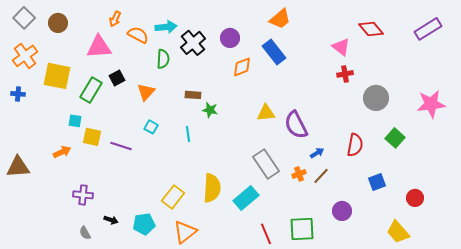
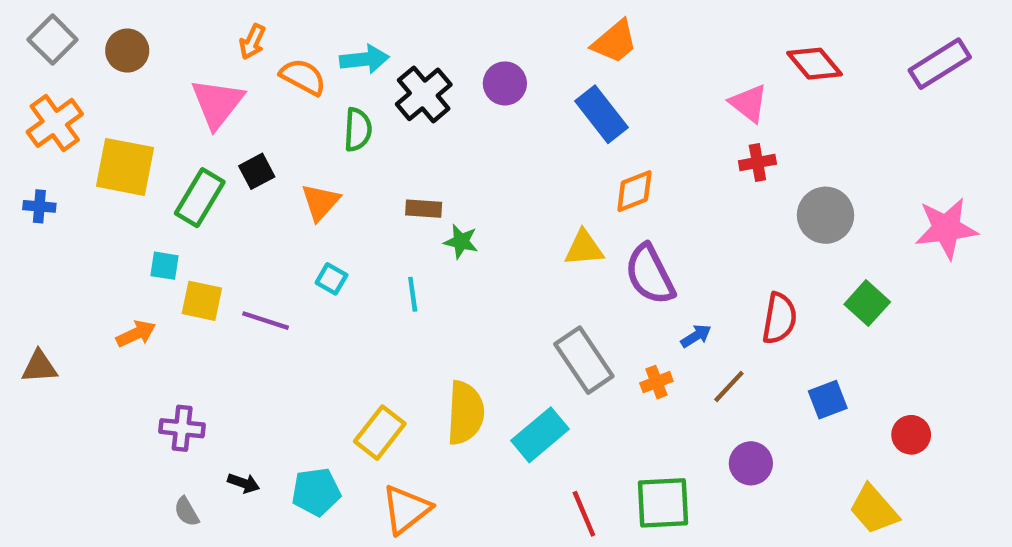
pink triangle: (99, 47) -> (217, 103), turned -48
orange diamond: (242, 67) -> (634, 191), moved
brown triangle: (18, 167) -> (39, 367), size x0.7
brown line: (321, 176) -> (729, 386), moved

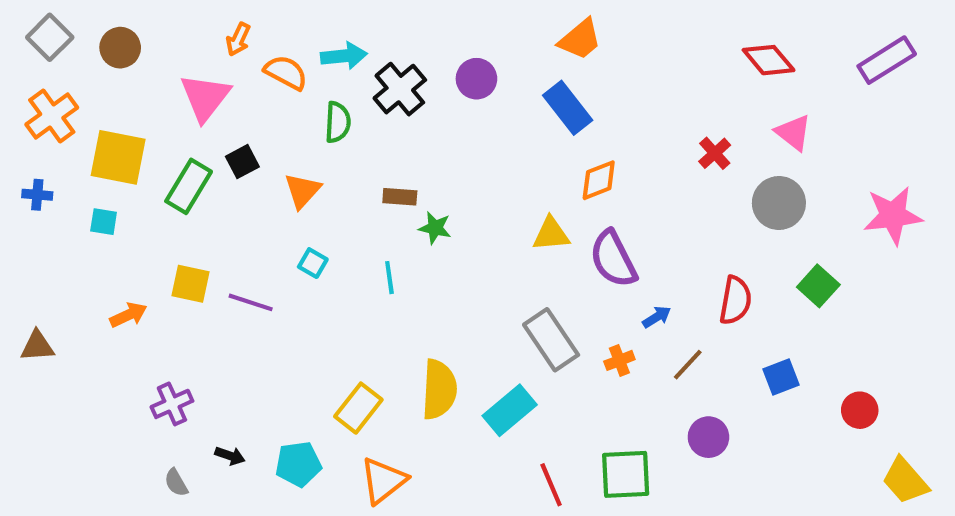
pink triangle: (749, 103) -> (793, 133), moved
red cross: (757, 162) -> (715, 153), turned -32
cyan square: (165, 266) -> (104, 222), moved
purple cross: (182, 428) -> (172, 404), turned -30
yellow trapezoid: (874, 509) -> (905, 481), moved

